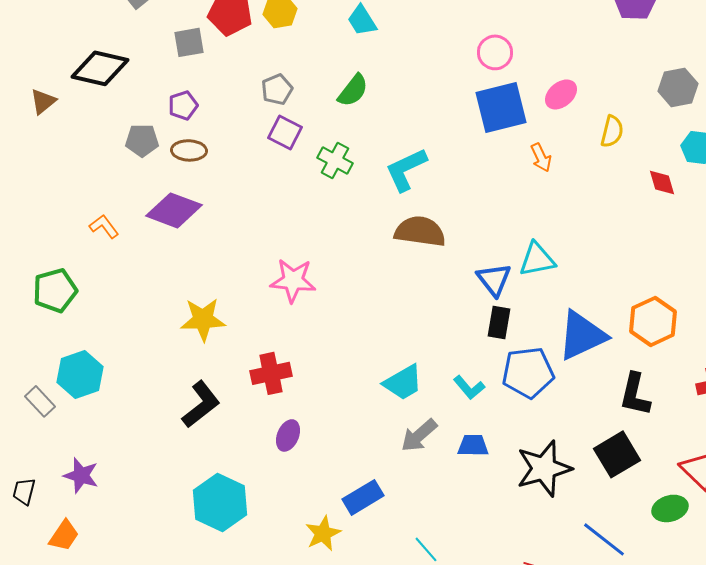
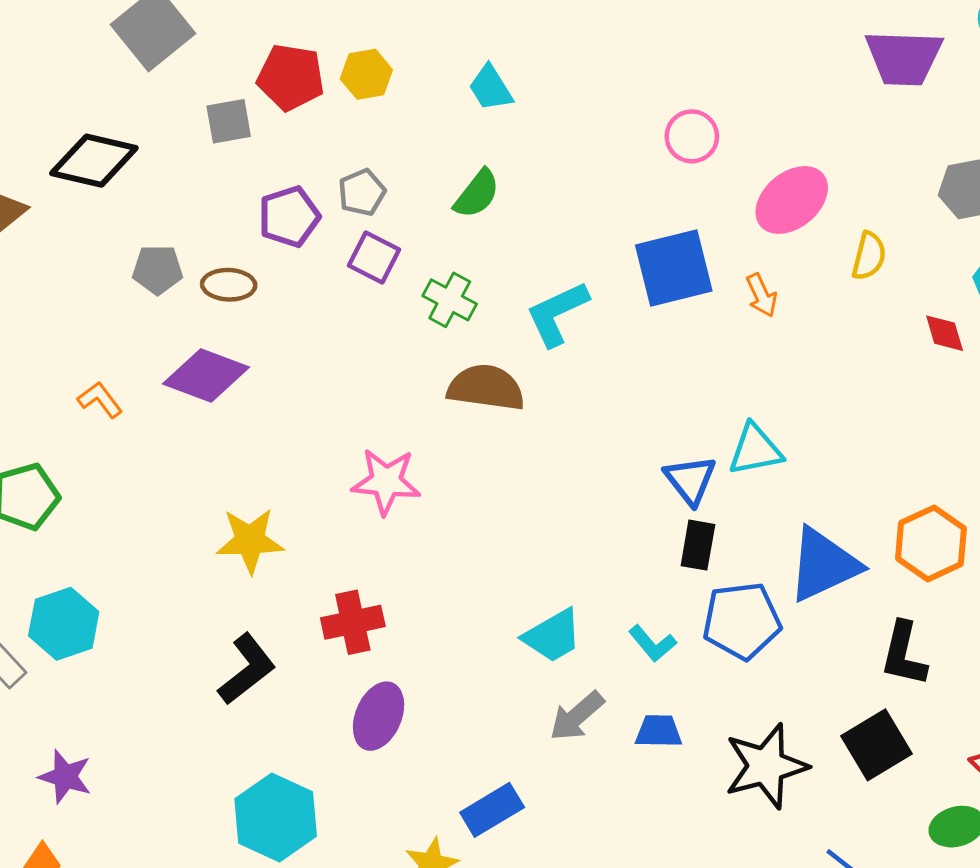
pink ellipse: (561, 94) -> (792, 200), size x1.5
purple pentagon: (183, 105) -> (289, 217), moved, size x1.4
blue square: (501, 107) -> (674, 268), moved
brown semicircle: (420, 231) -> (486, 388), moved
purple ellipse: (288, 435) -> (379, 716), size x1.4

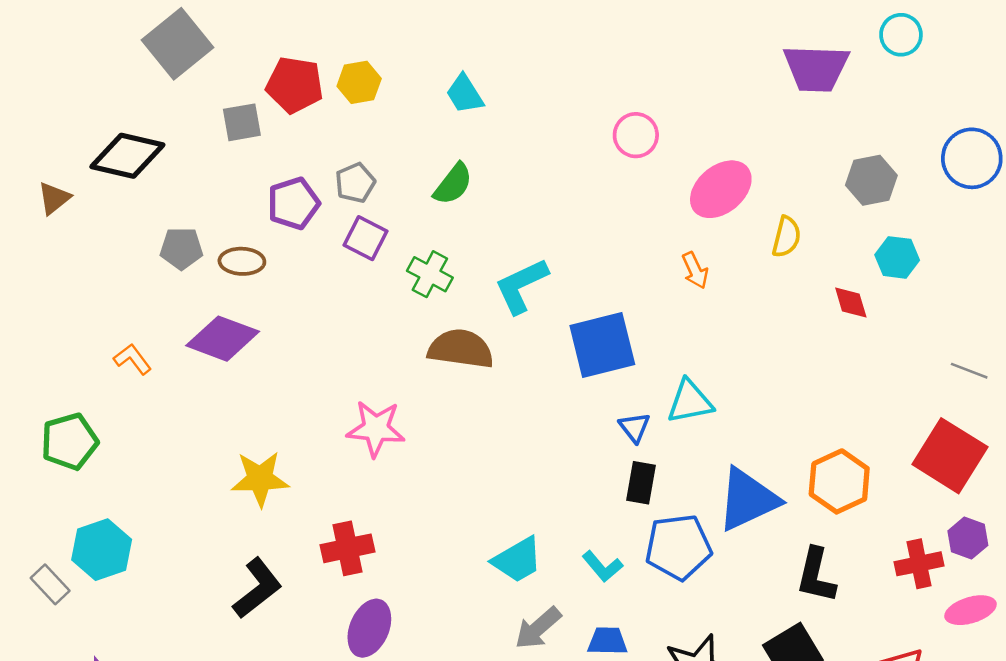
blue square: (674, 268) -> (602, 345), moved
blue triangle: (690, 480) -> (635, 427), size x0.7

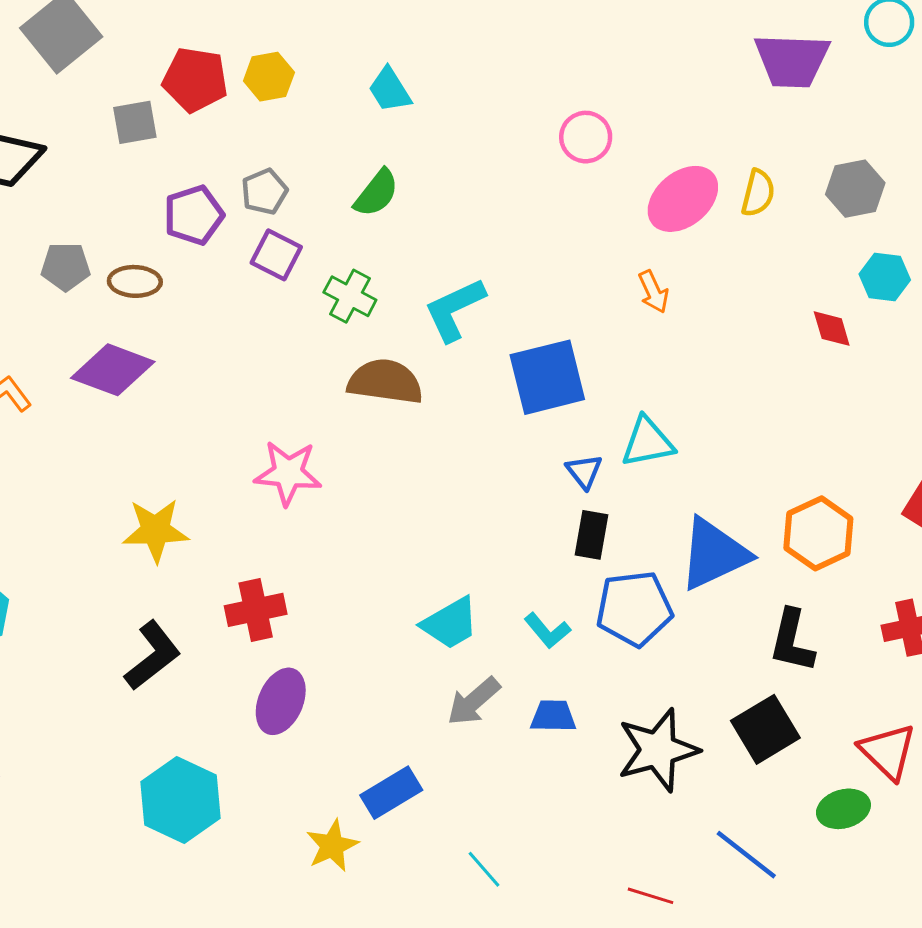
yellow semicircle: (786, 237) -> (758, 193), moved

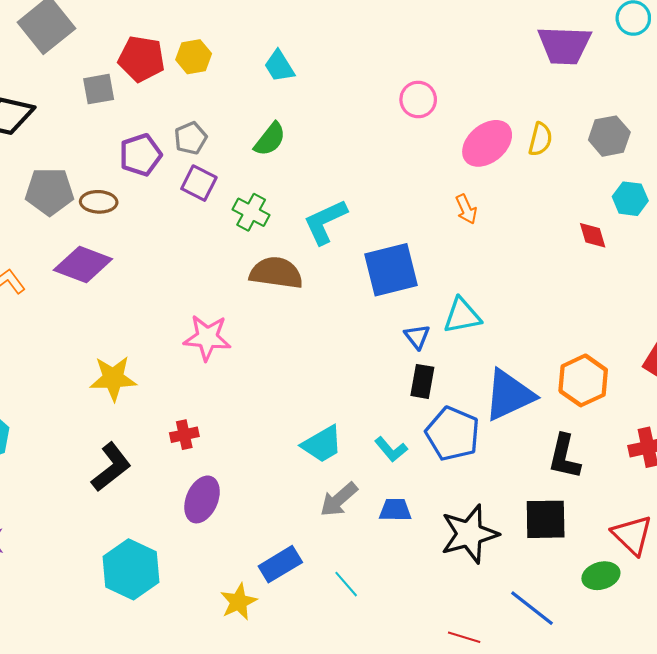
gray pentagon: (66, 267) -> (50, 191), size x1.4
blue pentagon: (634, 609) -> (453, 434), turned 30
red cross: (256, 610) -> (184, 435), size x0.7
black square: (765, 729) -> (546, 519), turned 30
cyan line: (484, 869) -> (346, 584), moved

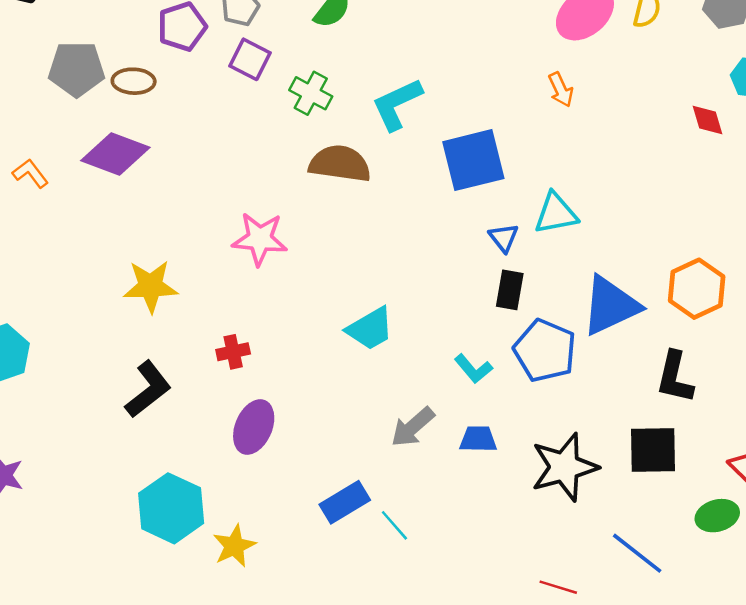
cyan trapezoid: (322, 444) -> (370, 329), moved
cyan line: (346, 584) -> (394, 525), moved
yellow star: (239, 602) -> (234, 546), moved

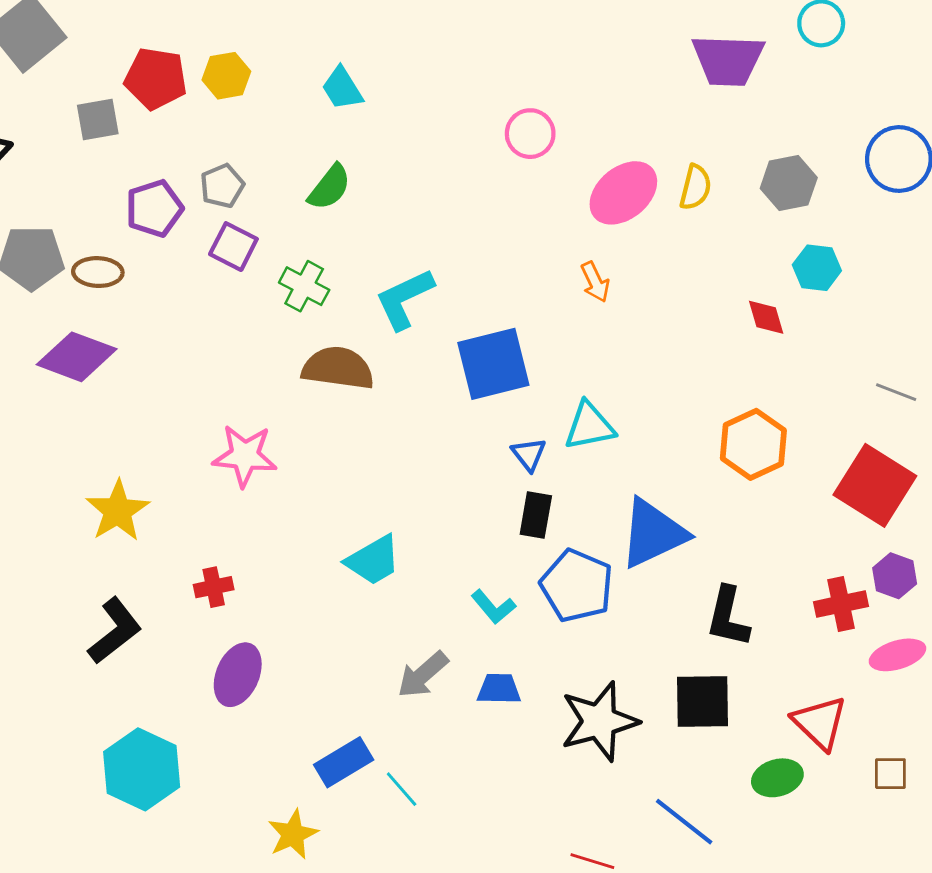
yellow star: (151, 286) -> (118, 511), turned -30
orange hexagon: (697, 289) -> (753, 444), moved
yellow star: (234, 546) -> (293, 834), moved

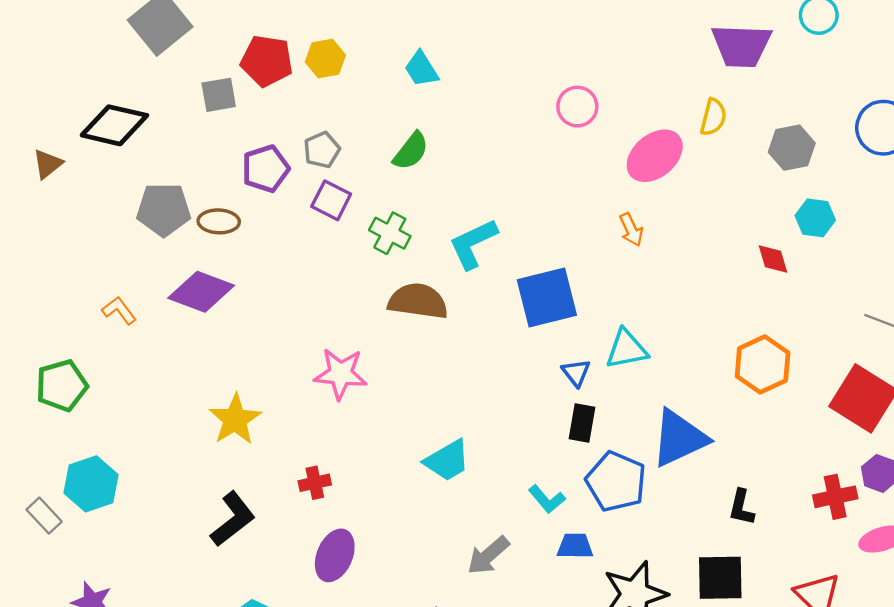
yellow semicircle: (695, 187) -> (713, 117), moved
black L-shape: (728, 617) -> (741, 507), size x0.7
blue trapezoid: (499, 689) -> (575, 546), moved

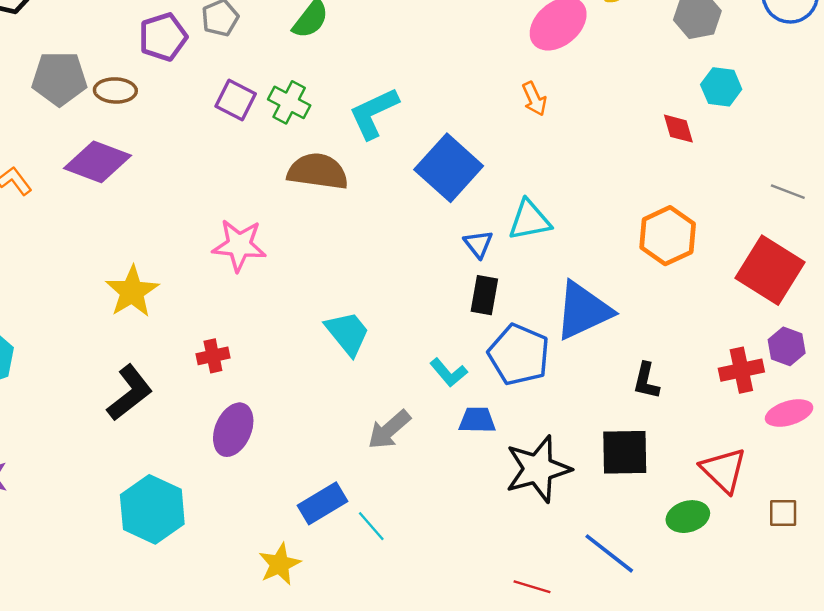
purple square: (331, 200) -> (236, 100), moved
blue square: (547, 298) -> (449, 168), turned -34
cyan trapezoid: (447, 461) -> (347, 333), turned -99

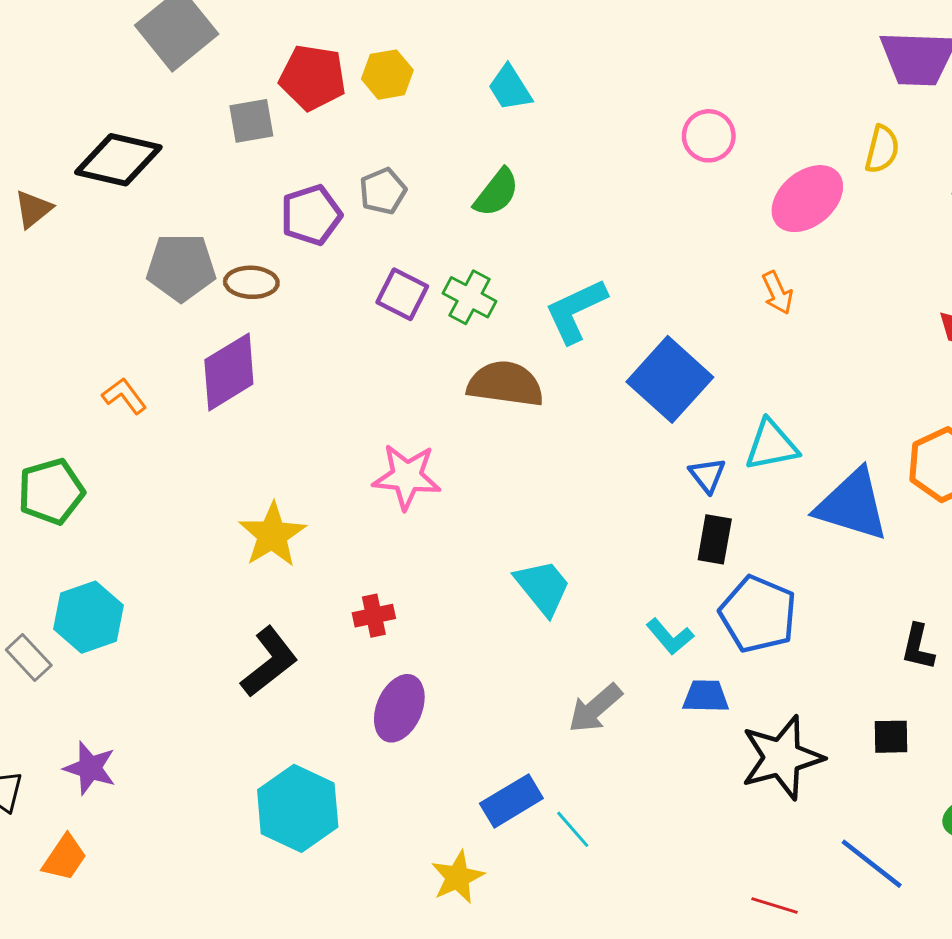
purple diamond: (98, 162) -> (229, 372), turned -52
blue triangle: (583, 311) -> (852, 505), moved, turned 42
black square: (625, 452) -> (891, 737), size x0.6

